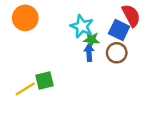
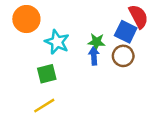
cyan star: (82, 26) -> (57, 42), moved
green square: (44, 80) -> (47, 74), moved
yellow line: (25, 89) -> (44, 106), moved

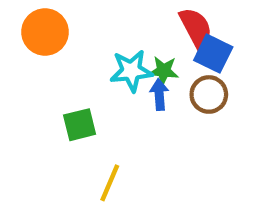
red semicircle: (138, 16) -> (196, 28), moved
cyan star: (57, 42) -> (131, 71), moved, turned -30
yellow line: (44, 106) -> (110, 183), moved, turned -35

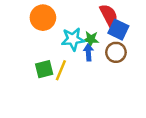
orange circle: (45, 32) -> (43, 18), moved
yellow line: (110, 183) -> (61, 70), moved

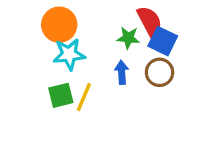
cyan star: (73, 39) -> (69, 54), moved
green star: (91, 39) -> (128, 38), moved

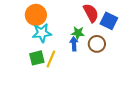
green star: (128, 38) -> (78, 33), moved
blue square: (163, 41) -> (109, 21), moved

